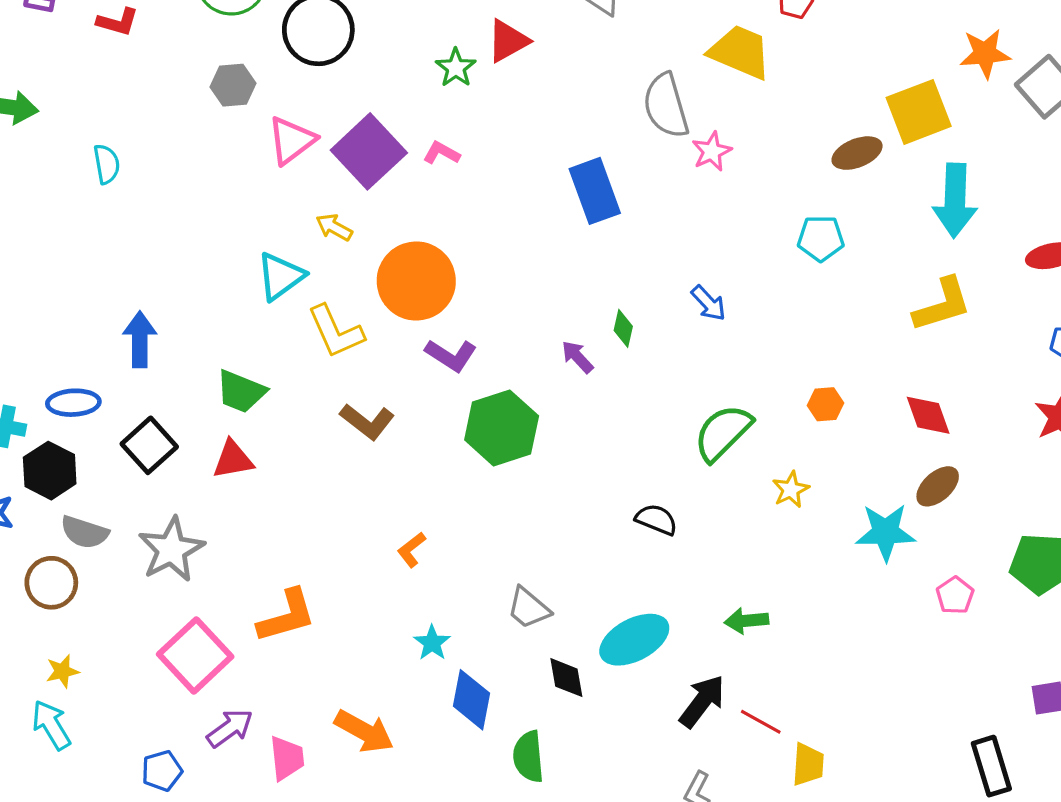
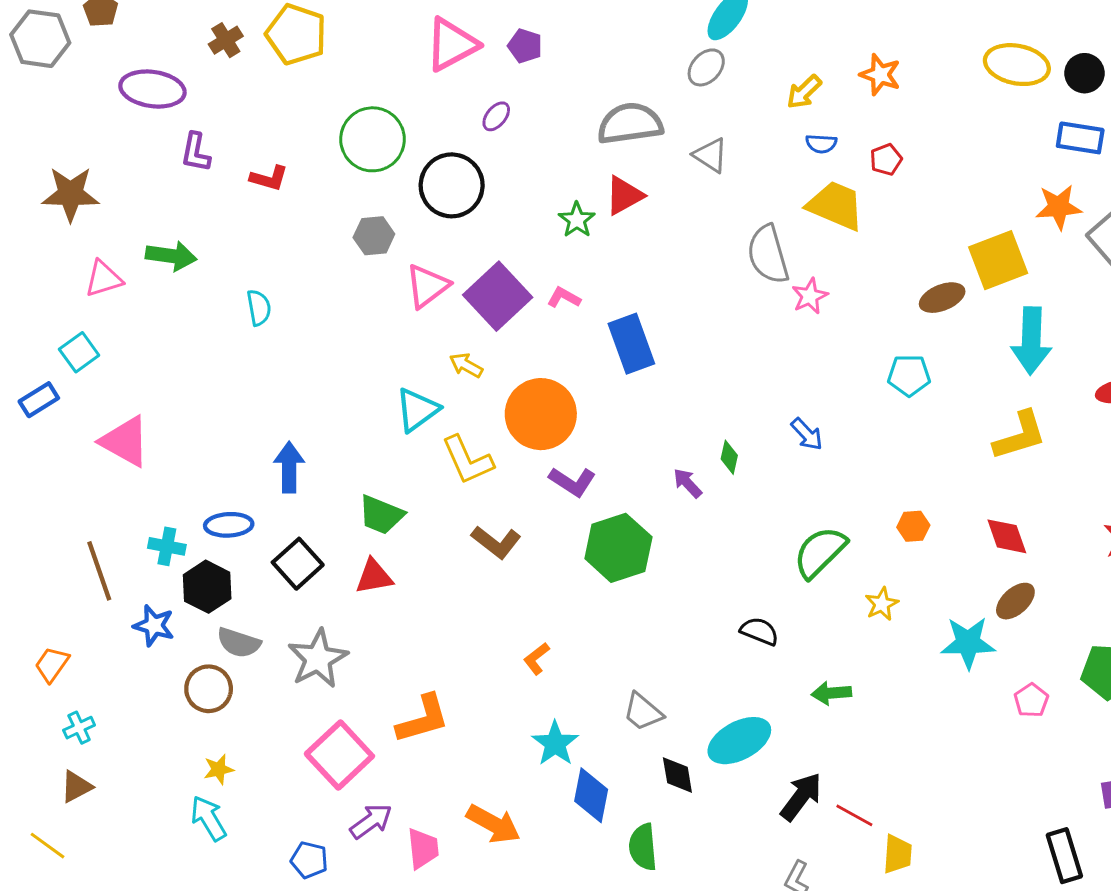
blue rectangle: (595, 191) -> (631, 344), moved
green arrow: (746, 621) -> (831, 693), moved
cyan star: (432, 643) -> (555, 743), size x1.4
blue pentagon: (162, 771) -> (309, 860), turned 30

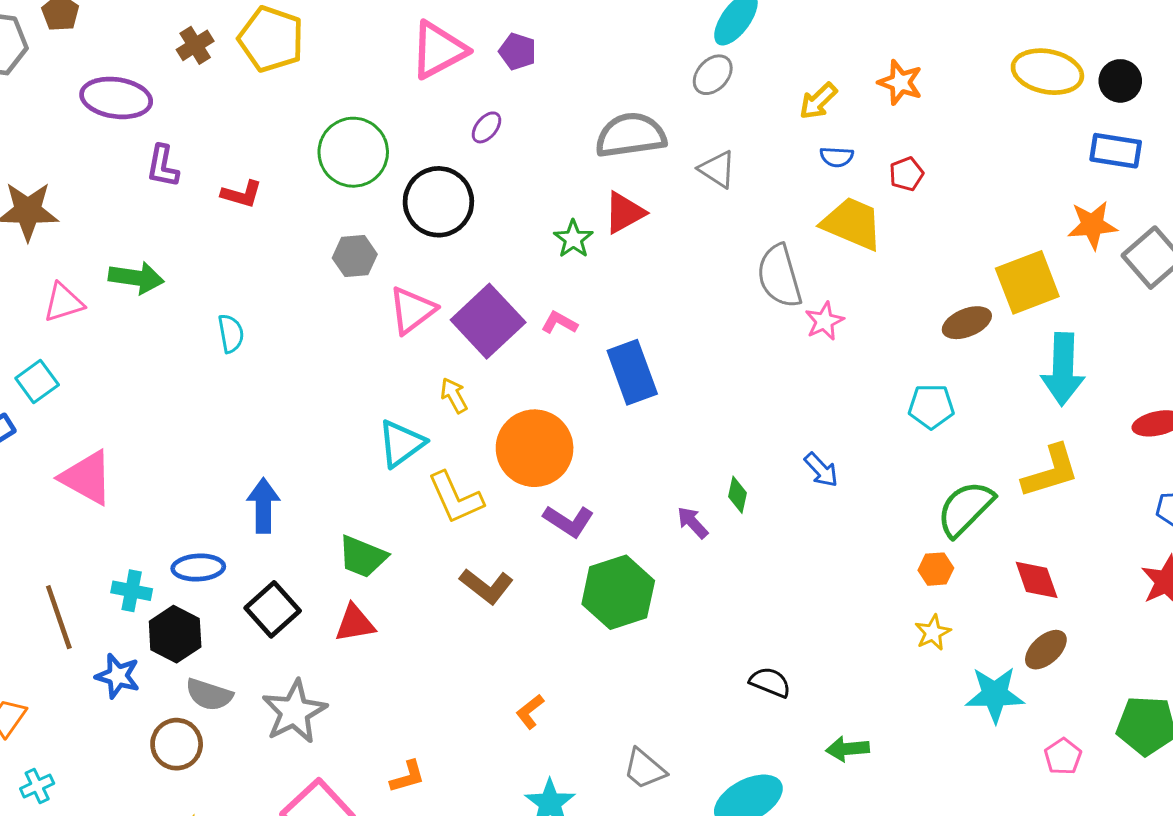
yellow arrow: (466, 365) -> (454, 395), turned 32
green semicircle: (820, 552) -> (965, 509), moved
yellow star: (882, 604) -> (933, 633), moved
orange L-shape: (423, 719) -> (407, 777), size x0.6

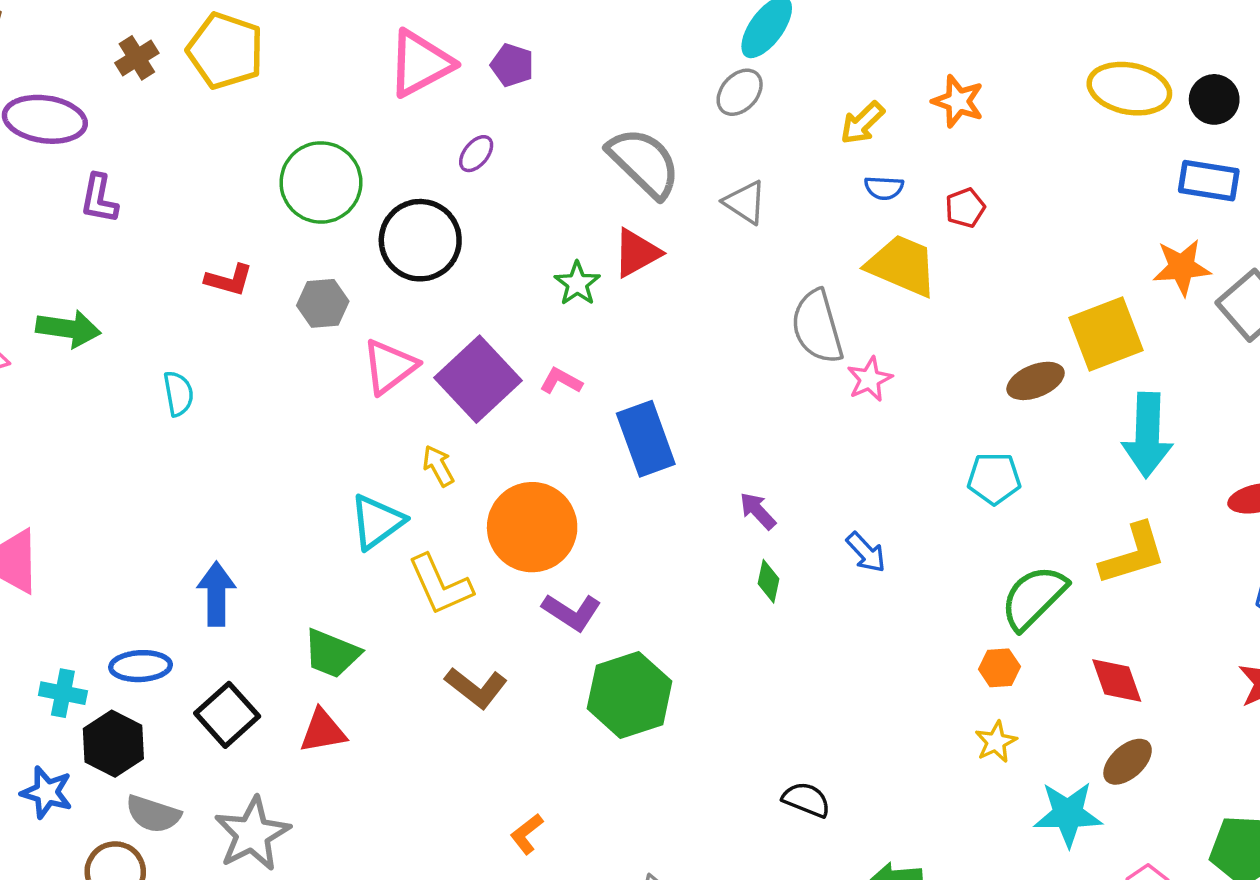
gray semicircle: (631, 135) -> (644, 163), turned 52
red L-shape: (242, 194) -> (229, 280), moved
purple arrow: (693, 523) -> (758, 511), moved

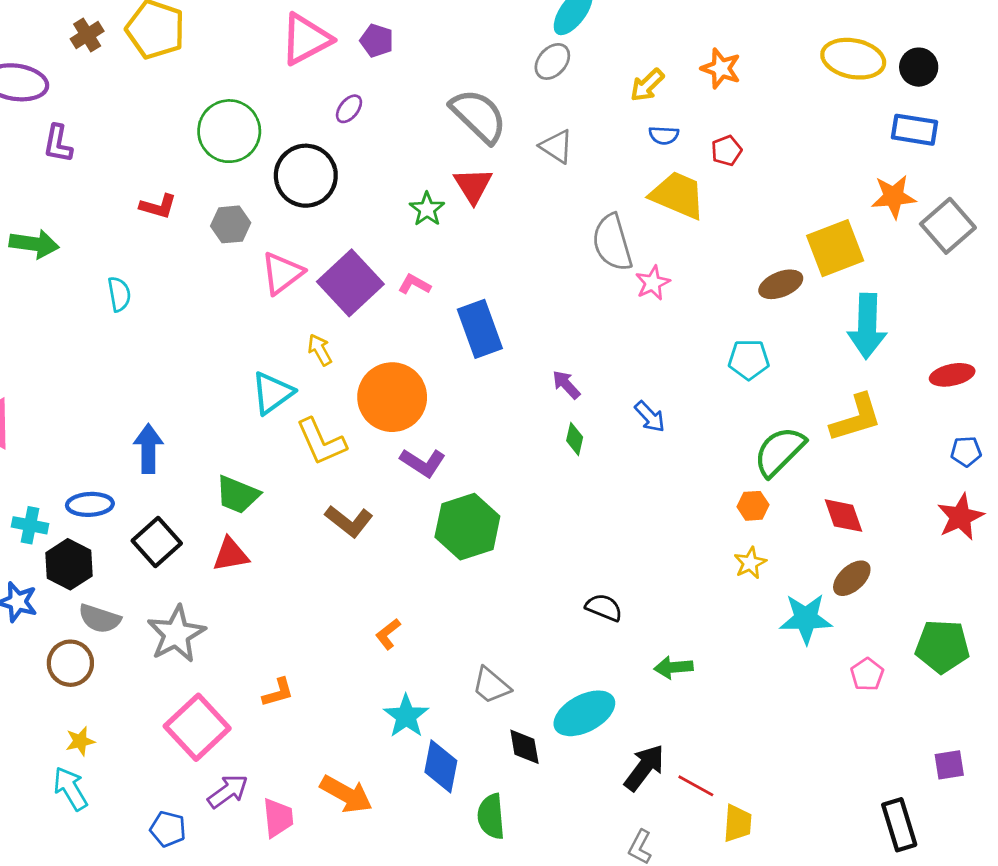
red triangle: (637, 253) -> (473, 185), turned -33

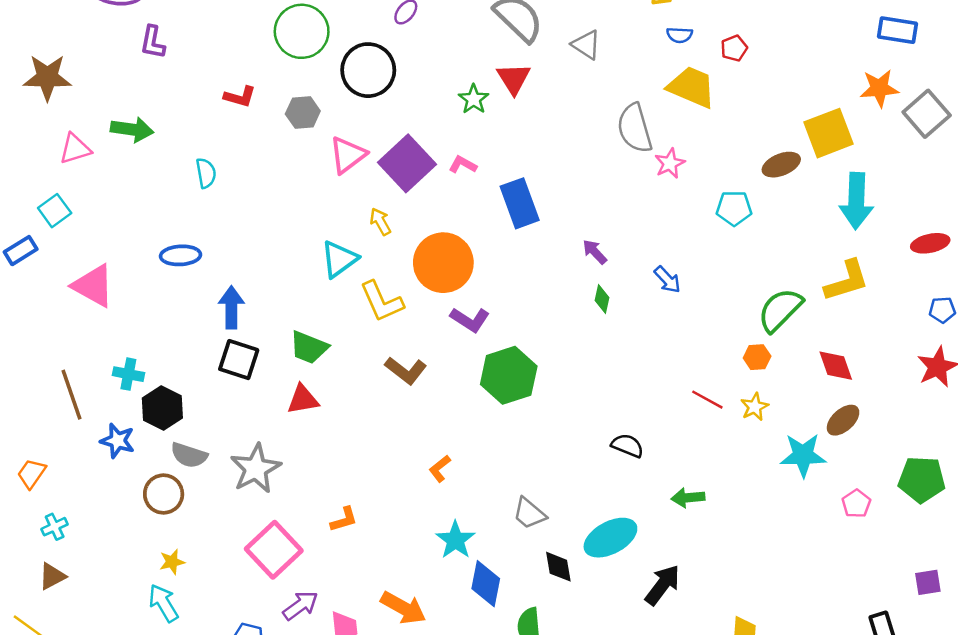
cyan pentagon: (749, 360) -> (734, 208), moved
blue ellipse: (90, 504) -> (180, 255), moved
black square: (157, 542) -> (239, 360), moved, turned -30
red line: (696, 786) -> (707, 400), moved

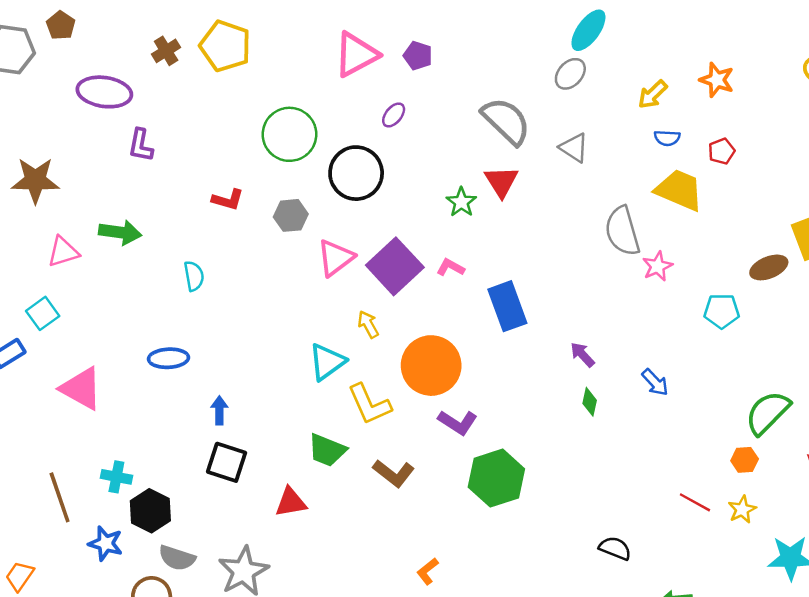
blue arrow: (231, 307) -> (219, 410), size x0.7
green trapezoid: (309, 347) -> (327, 450), moved

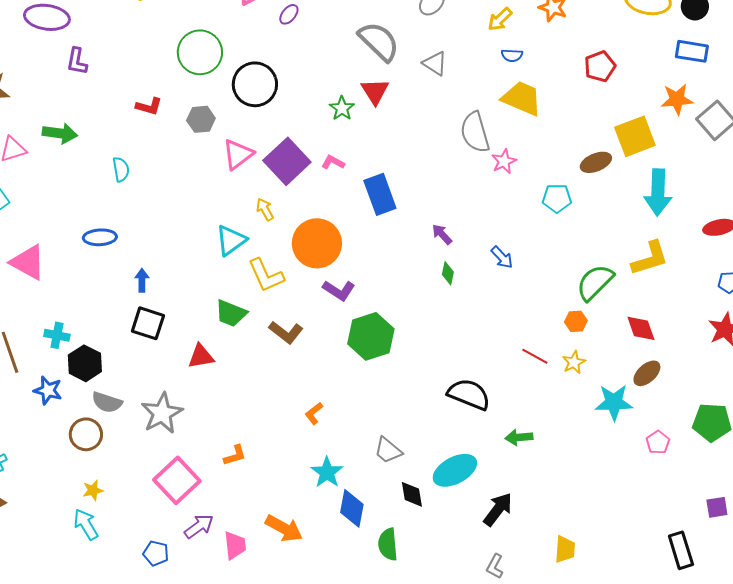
purple ellipse: (394, 115) -> (289, 14), moved
red pentagon: (722, 151) -> (600, 66), moved, size x1.4
black semicircle: (615, 548) -> (469, 394), size x1.6

